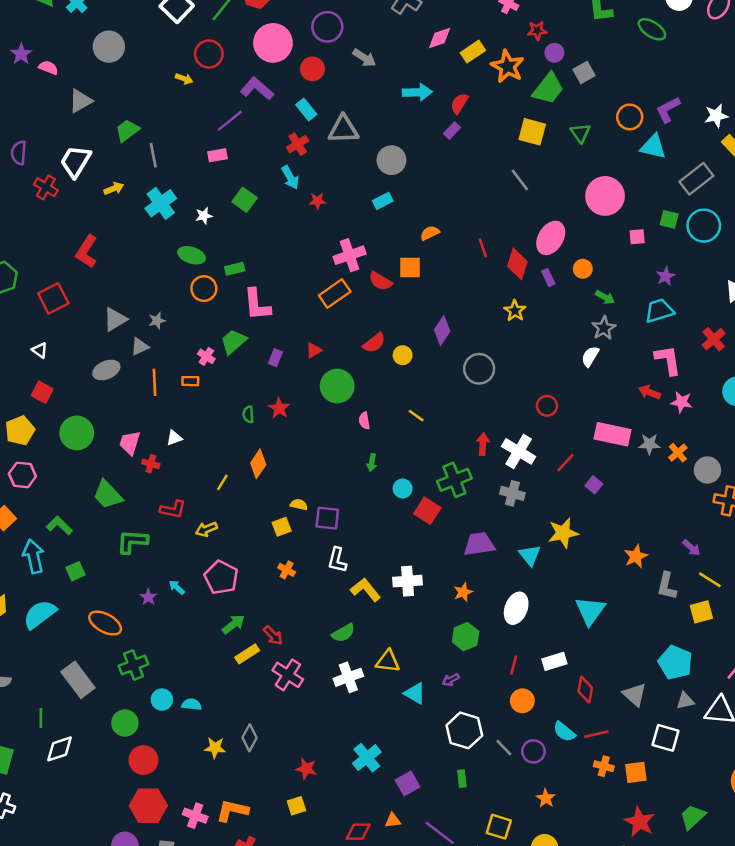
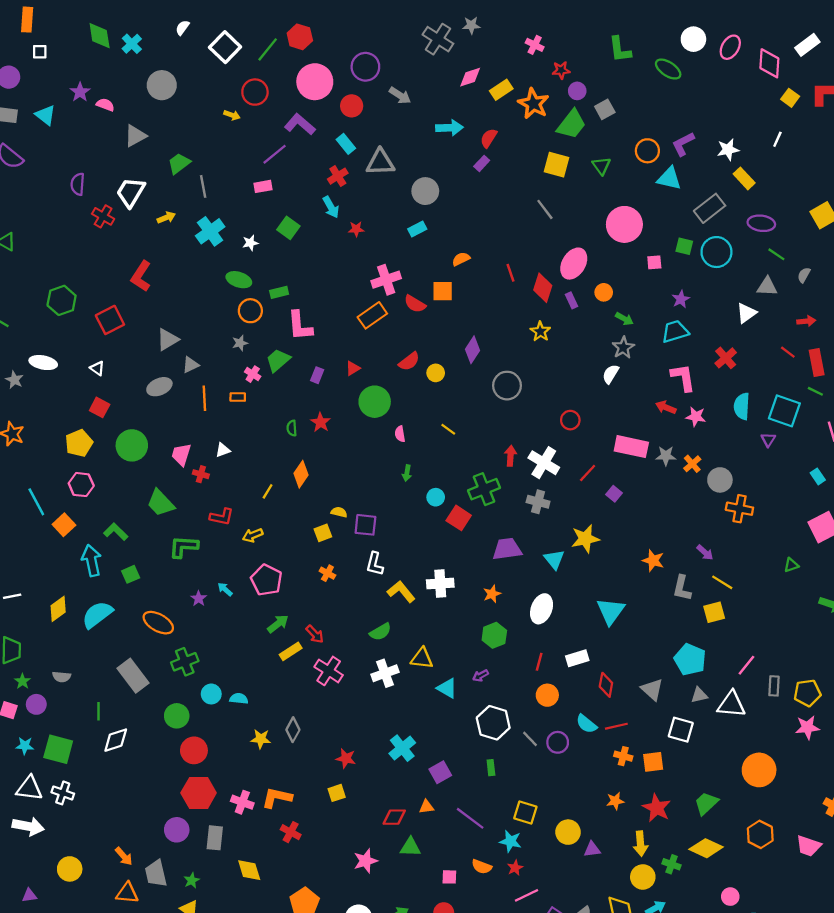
gray star: (157, 321) -> (240, 343), moved
orange star: (636, 556) -> (653, 560), turned -30
orange star: (546, 798) -> (615, 801), moved, turned 30

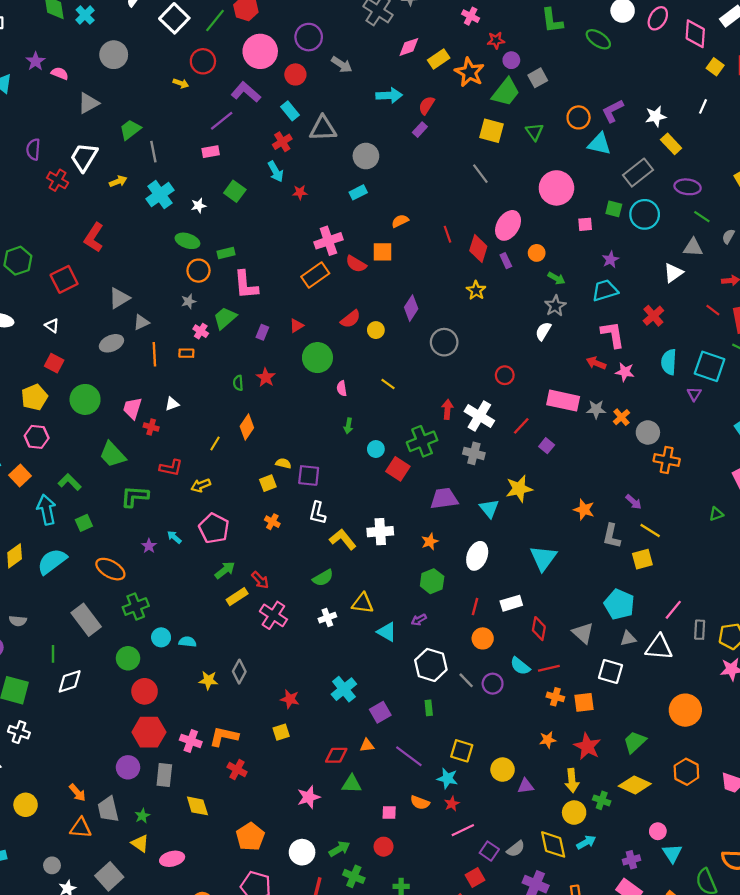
white cross: (385, 673) -> (327, 618), size x0.7

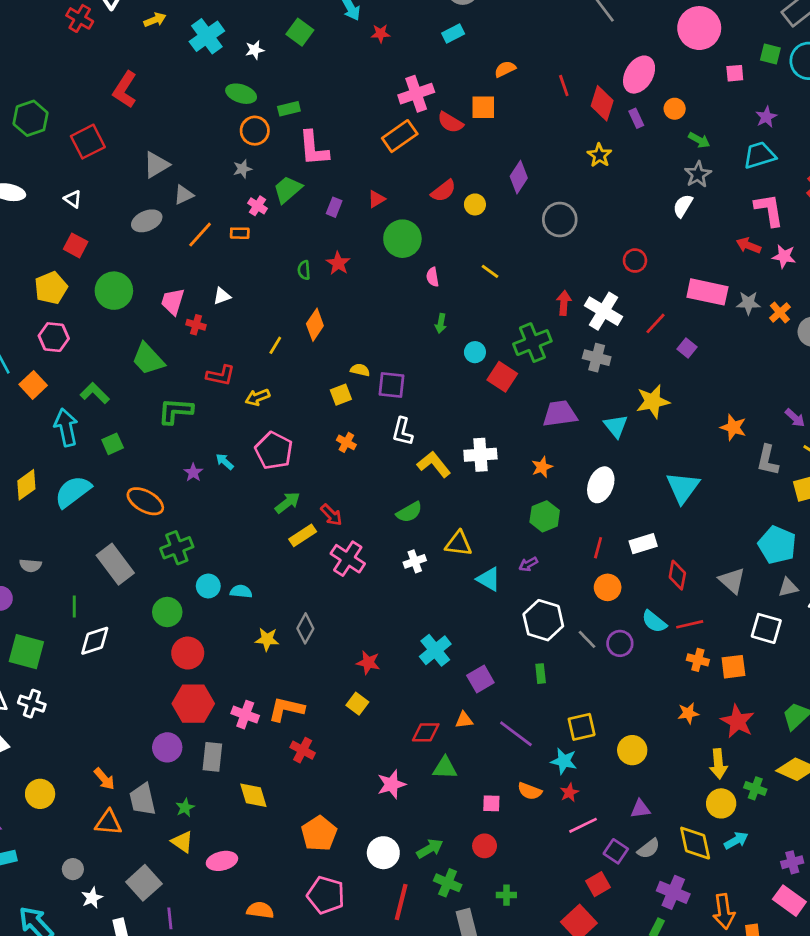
orange line: (154, 354) -> (200, 235), turned 45
yellow square: (281, 732) -> (357, 704), turned -35
yellow square: (462, 751) -> (582, 727), turned -30
purple triangle: (526, 786) -> (640, 809), moved

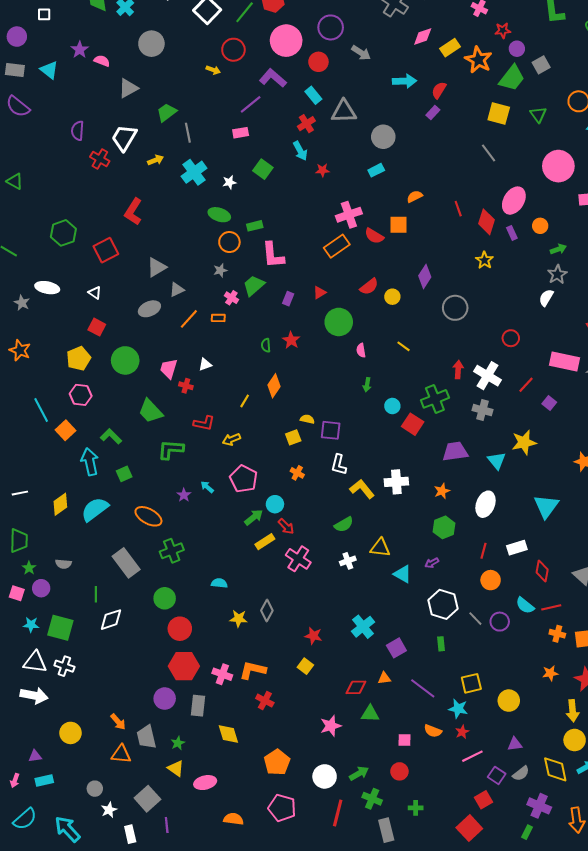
green arrow: (699, 140) -> (558, 249), turned -49
cyan circle: (208, 586) -> (275, 504), moved

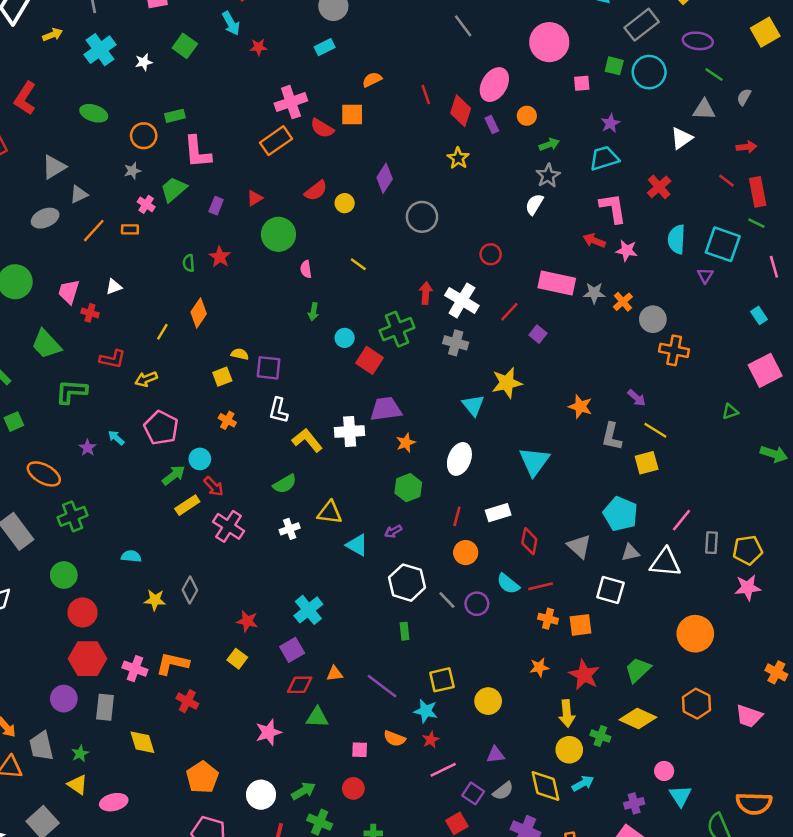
green ellipse: (219, 215) -> (94, 113), moved
purple trapezoid: (455, 452) -> (386, 409), moved
purple square: (396, 648) -> (292, 650), moved

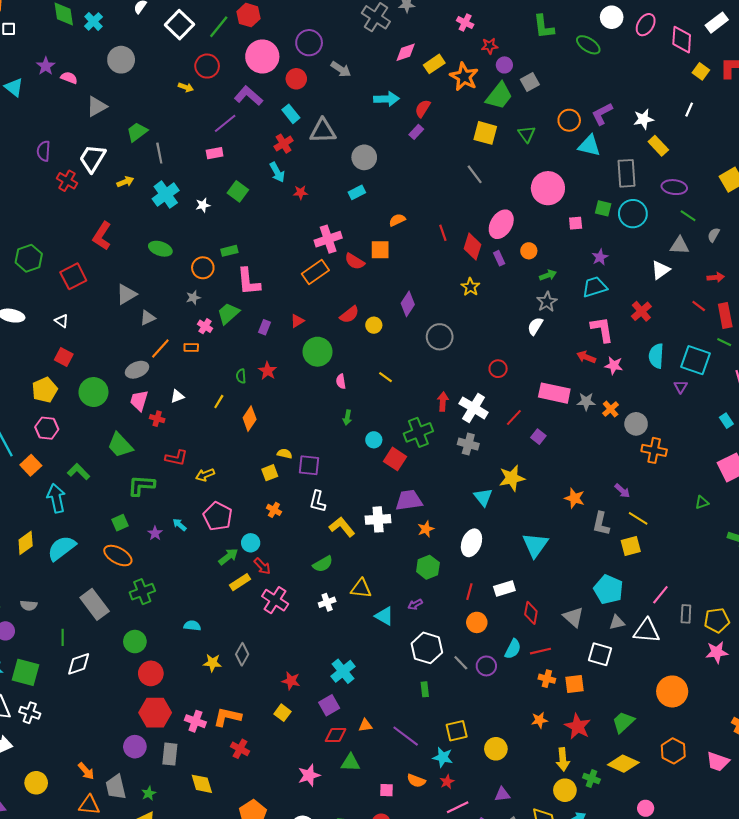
gray rectangle: (642, 25) -> (626, 173), turned -56
gray ellipse: (45, 218) -> (137, 370), moved
yellow line: (162, 332) -> (219, 402), moved
green square: (14, 422) -> (120, 523), moved
cyan semicircle: (508, 584) -> (513, 649), turned -102

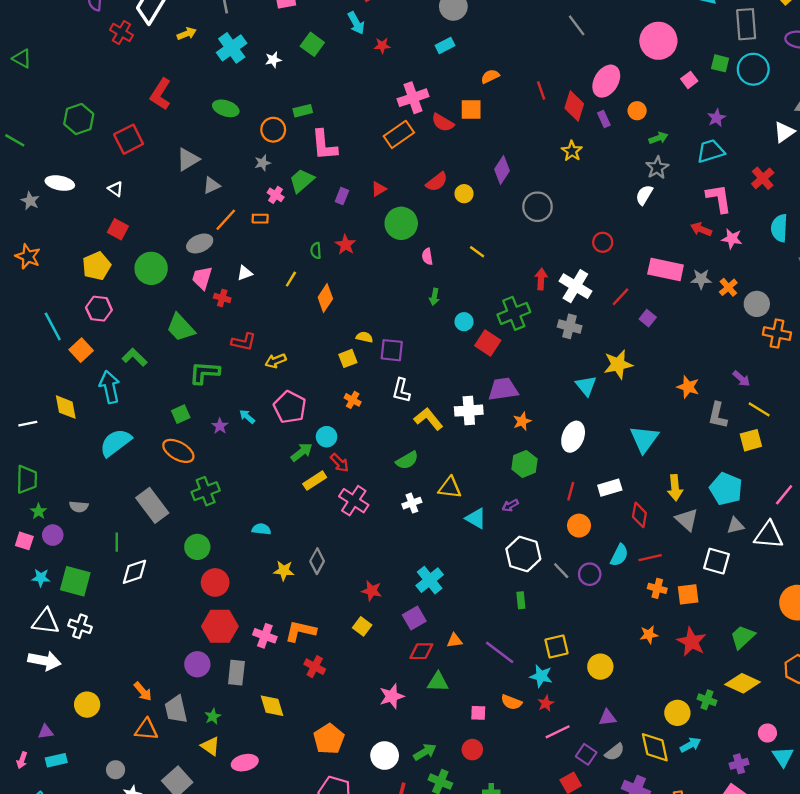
pink square: (576, 223) -> (689, 80), turned -32
yellow diamond: (26, 543) -> (66, 407), moved, turned -65
yellow arrow: (563, 759) -> (675, 488), moved

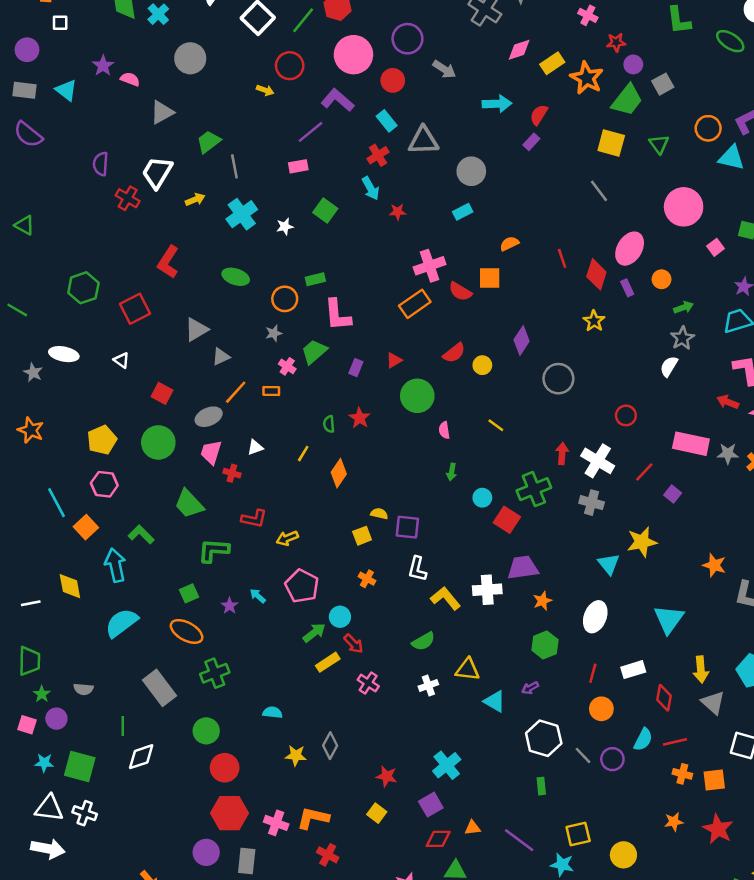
red square: (118, 229) -> (162, 393), moved
pink cross: (354, 501) -> (368, 683), size x0.7

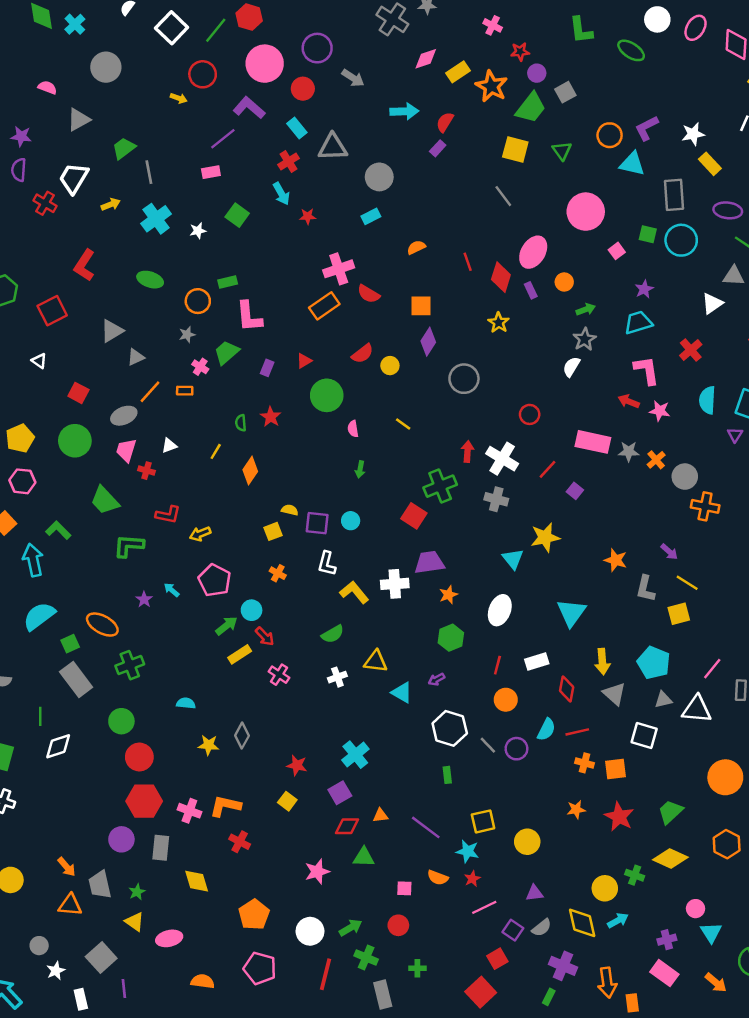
purple star: (103, 66) -> (21, 136), moved, turned -30
orange square: (490, 278) -> (421, 306), moved
cyan circle: (482, 498) -> (351, 521), moved
green square: (189, 593) -> (70, 644), moved

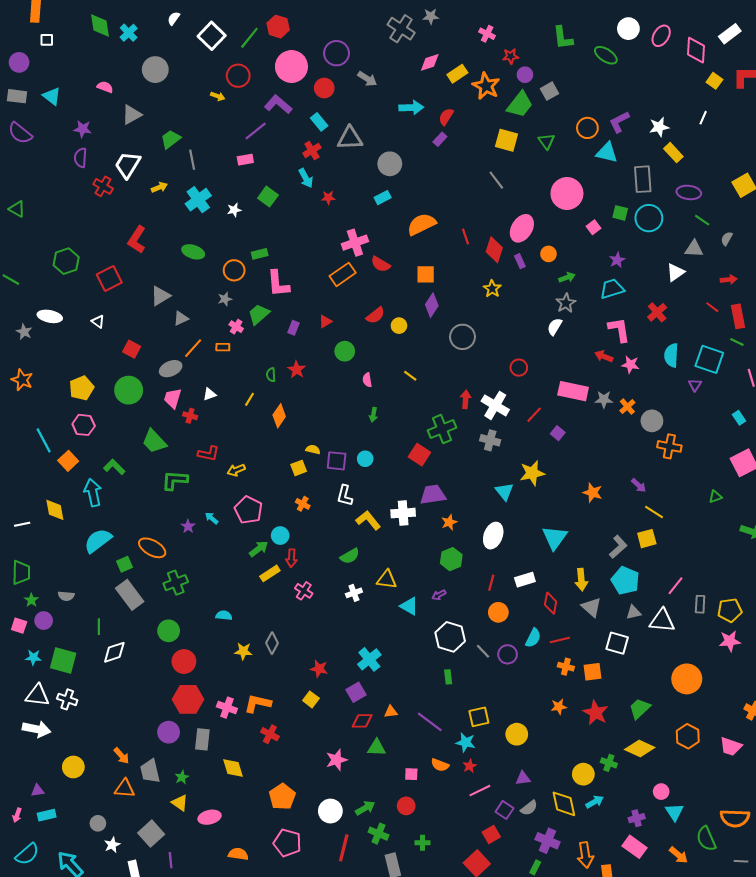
orange semicircle: (416, 247) -> (422, 224), size x1.8
green circle: (327, 395) -> (345, 351), size x0.7
gray L-shape: (645, 589) -> (618, 547), moved, turned -145
red arrow: (265, 636) -> (291, 558), turned 48

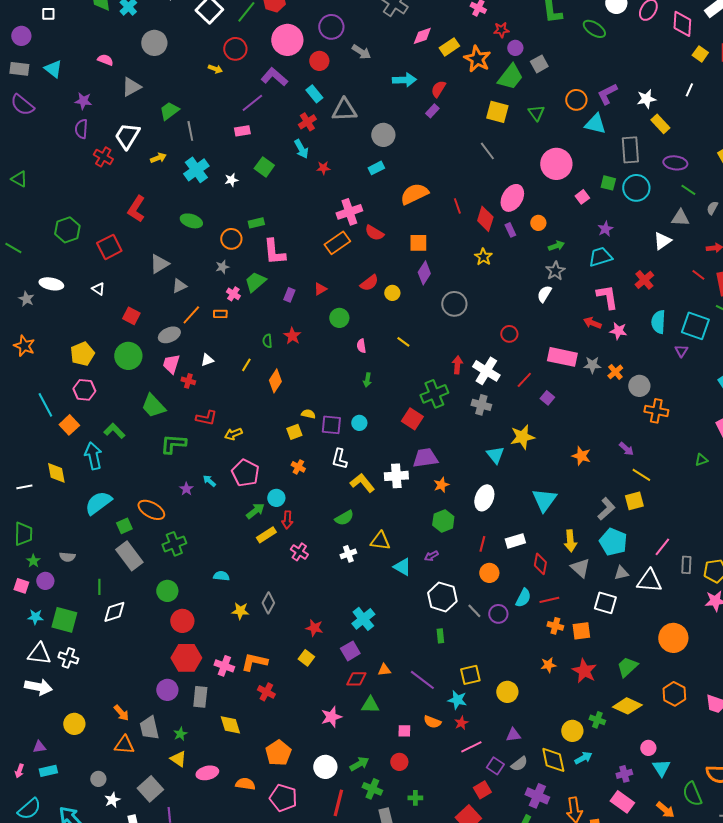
orange semicircle: (238, 854) -> (245, 784), moved

